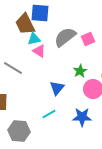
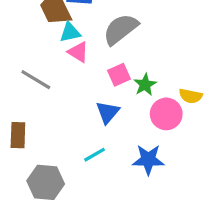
pink square: (88, 39) -> (119, 75), moved

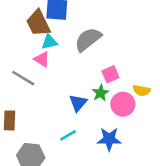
pink triangle: (78, 52) -> (42, 59), moved
pink square: (119, 75) -> (110, 74), moved
green star: (145, 85) -> (100, 93), moved

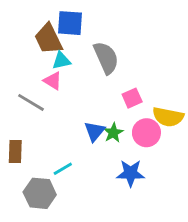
gray semicircle: (88, 39) -> (106, 58), turned 104
yellow semicircle: (142, 90) -> (168, 117), size x1.5
green star: (100, 93) -> (113, 133), moved
cyan line: (68, 135) -> (63, 169), moved

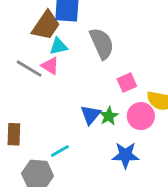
brown trapezoid: (48, 39) -> (46, 25), turned -120
gray line: (31, 102) -> (29, 69), moved

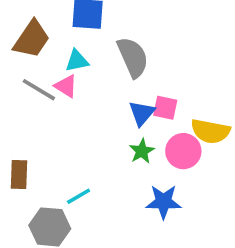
brown trapezoid: (46, 25) -> (32, 39), moved
pink square: (127, 83) -> (165, 108), turned 36
blue triangle: (91, 115) -> (142, 113), moved

